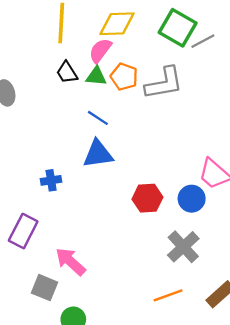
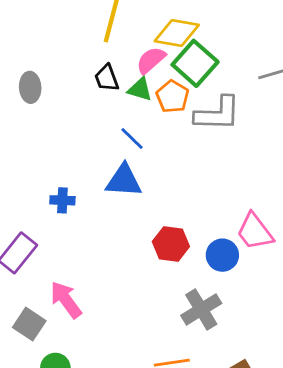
green square: (178, 28) -> (195, 63), moved

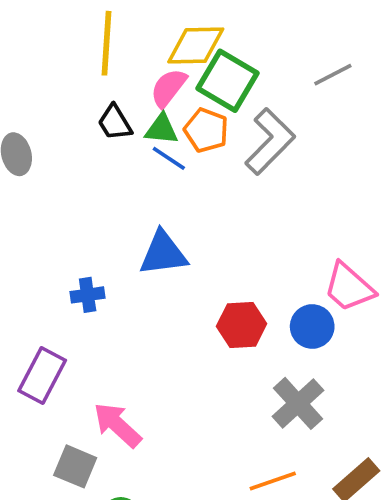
gray L-shape: (218, 114) -> (270, 141), turned -36
blue line: (132, 139) -> (169, 158), moved

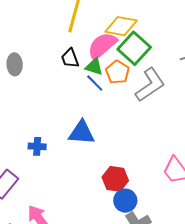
pink semicircle: (168, 88) -> (102, 46), size x1.4
blue circle: (312, 326) -> (125, 201), moved

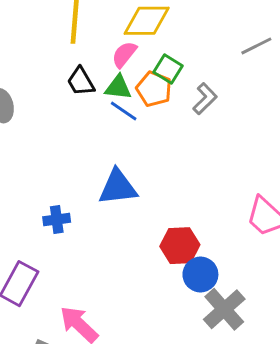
pink semicircle: (102, 46) -> (124, 54), size x0.6
green square: (134, 48) -> (168, 69), moved, size x0.6
gray L-shape: (150, 85) -> (205, 99), size x0.6

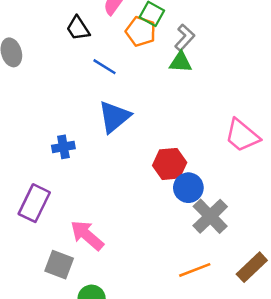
green triangle: (118, 87) -> (181, 62), moved
blue line: (124, 111) -> (104, 67), moved
blue triangle: (118, 187) -> (114, 117), turned -30

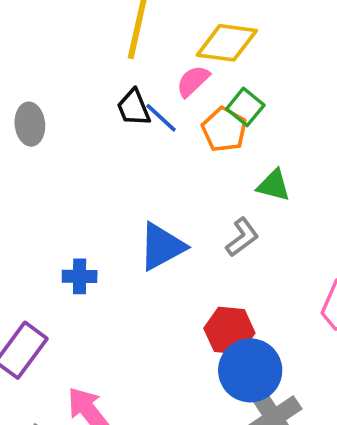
gray L-shape: (185, 38) -> (242, 237), moved
blue line: (104, 67) -> (161, 118), moved
blue circle: (188, 188) -> (250, 370), size x1.4

